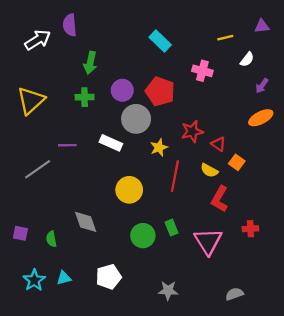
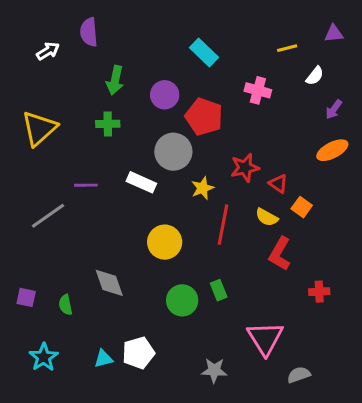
white arrow: (38, 40) -> (48, 51), size x0.7
purple circle: (122, 90) -> (165, 95), moved
pink triangle: (208, 241) -> (265, 338), moved
cyan triangle: (64, 278) -> (103, 359), moved

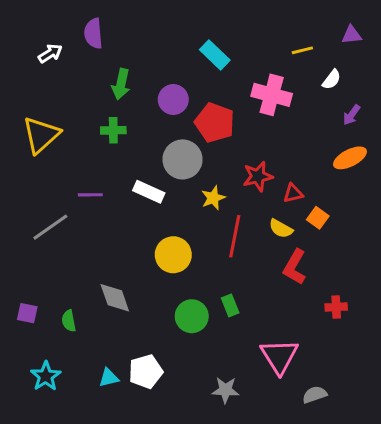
pink cross: (258, 90) -> (272, 95), size x1.4
red triangle: (278, 184) -> (293, 193), turned -48

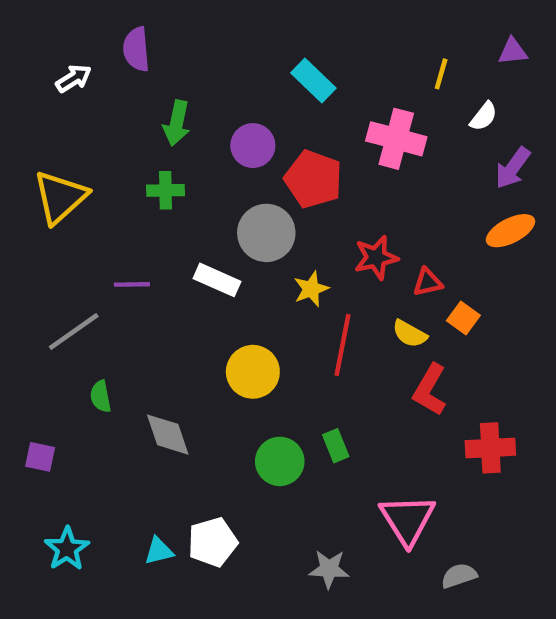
yellow line: (302, 50) -> (441, 74), turned -60
purple arrow: (352, 115) -> (513, 168), size x1.4
red cross: (336, 307) -> (490, 448), size x1.5
green semicircle: (69, 321) -> (101, 396), moved

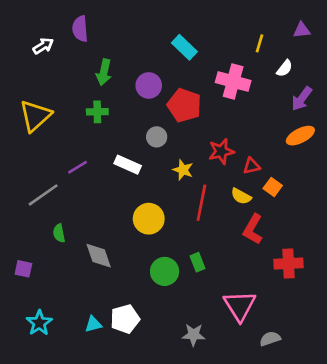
gray circle: (266, 233) -> (157, 137), size x0.6
purple line: (132, 284) -> (77, 167), turned -30
yellow star: (311, 289) -> (183, 170), turned -30

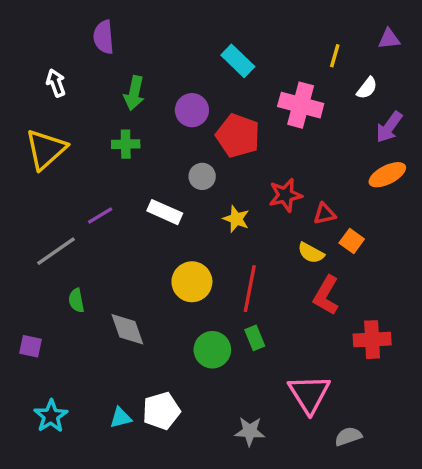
white arrow: (43, 46) -> (56, 83), moved, turned -78
red line: (201, 203) -> (250, 289), moved

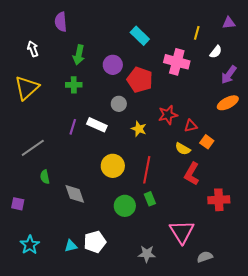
purple line: (100, 215) -> (73, 127), moved, turned -42

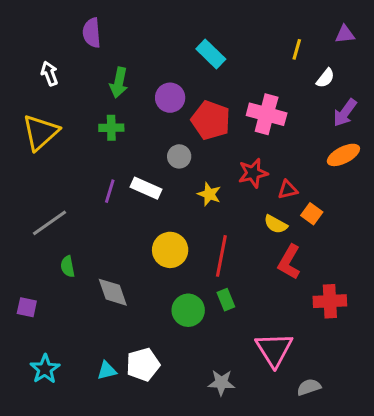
pink cross: (177, 62) -> (267, 114), moved

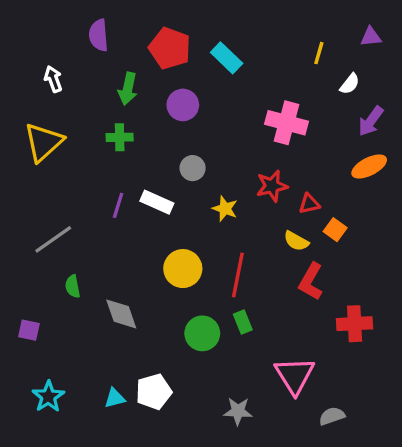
red pentagon: (211, 120) -> (170, 48), moved

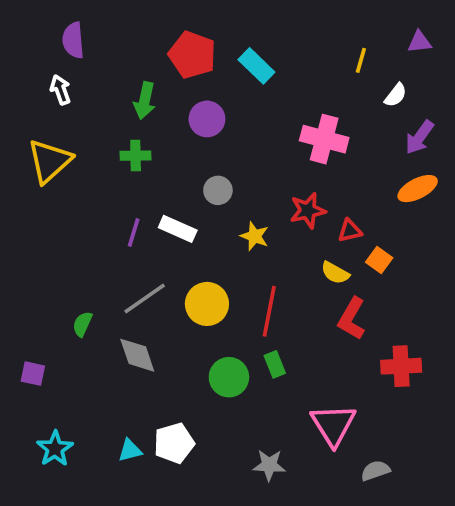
purple semicircle: (99, 35) -> (73, 40), moved
gray line: (53, 239) -> (145, 298), moved
green semicircle: (73, 286) -> (82, 324), turned 35

